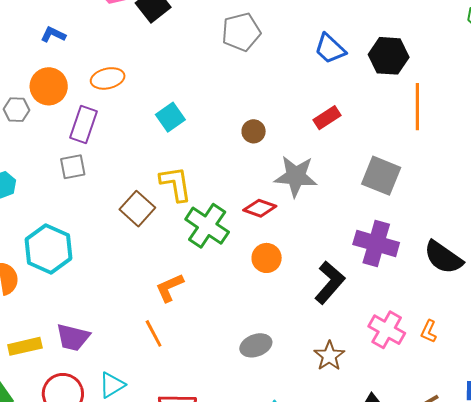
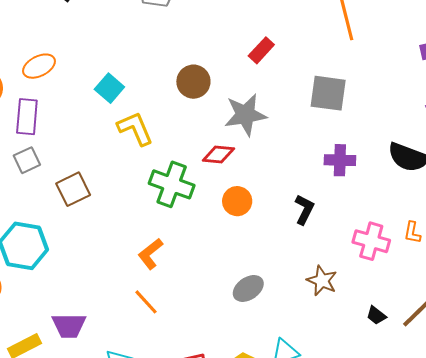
brown circle: (254, 131) -> (193, 82), size x1.4
yellow L-shape: (176, 184) -> (135, 128), moved
brown square: (137, 209) -> (73, 189), moved, turned 36
purple cross: (376, 243) -> (340, 160), size x0.7
black L-shape: (330, 283) -> (304, 209), size x0.7

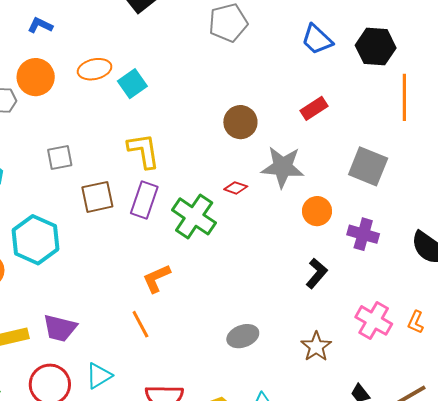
cyan square: (109, 88) -> (132, 84), moved
purple rectangle: (27, 117) -> (144, 200), moved
yellow L-shape: (135, 128) -> (144, 151), moved
red diamond: (218, 155) -> (236, 188), moved, size x0.7
orange circle: (237, 201) -> (317, 211), moved

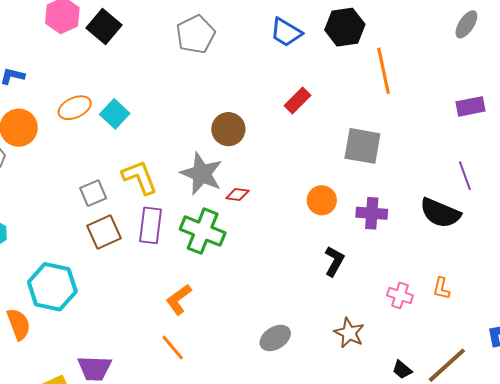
gray square: (60, 157) -> (93, 193), moved
gray star: (283, 167) -> (202, 174), moved, turned 30
pink cross: (374, 320) -> (400, 295), size x0.7

